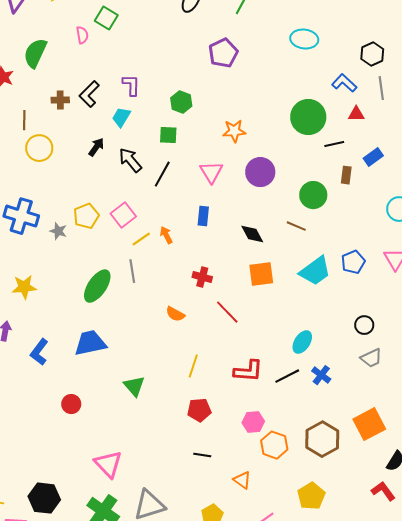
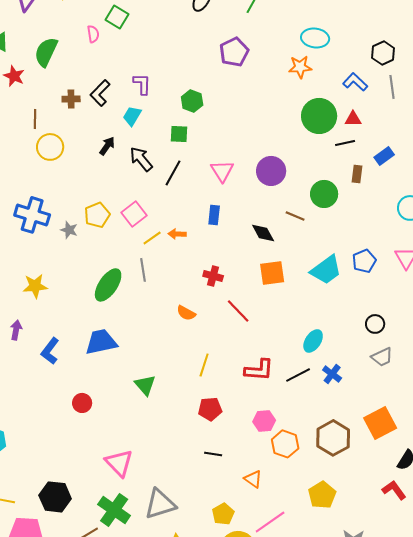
red triangle: (356, 114) -> (353, 119), moved
orange star: (234, 131) -> (300, 67), moved
brown line: (296, 226) -> (295, 216), moved
orange arrow: (166, 235) -> (177, 234), turned -60

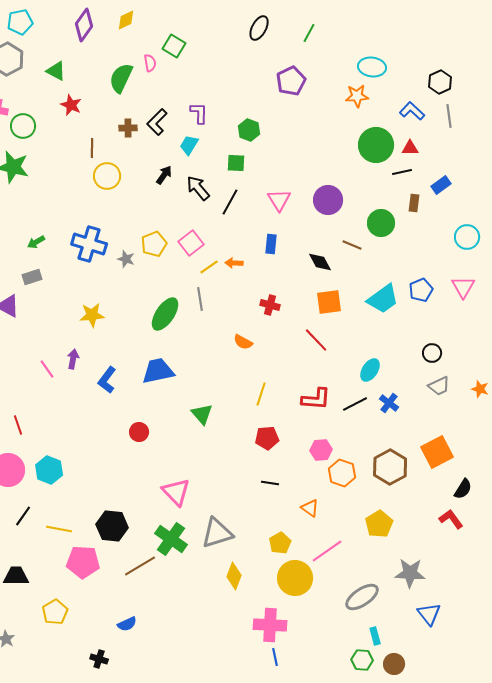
green semicircle: (46, 52) -> (121, 78), moved
red line: (238, 311) -> (316, 340), moved

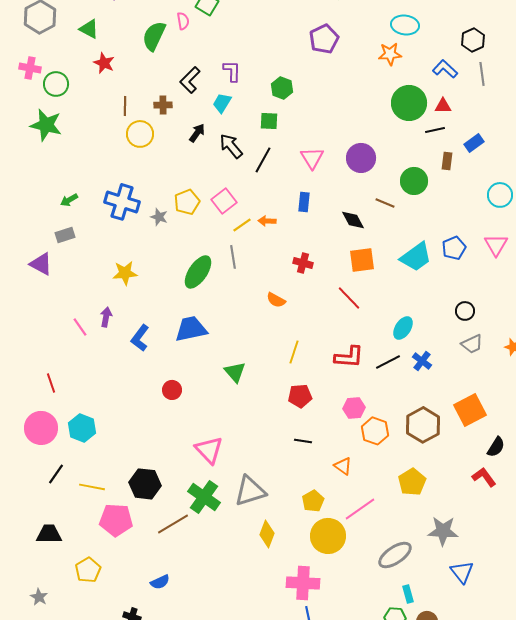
brown cross: (128, 128) -> (163, 105), moved

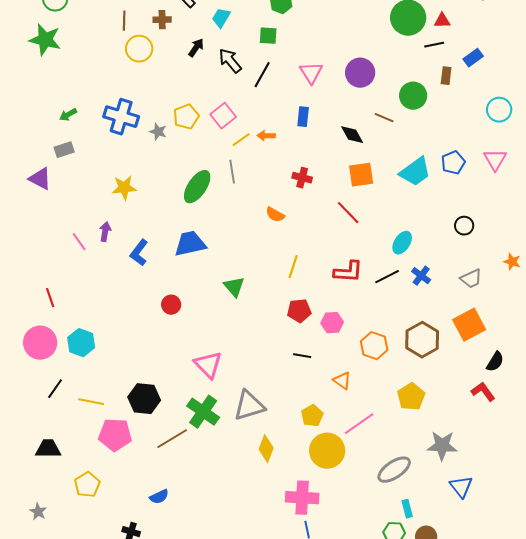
gray trapezoid: (472, 344) -> (471, 279), moved
pink hexagon: (354, 408) -> (332, 323), moved

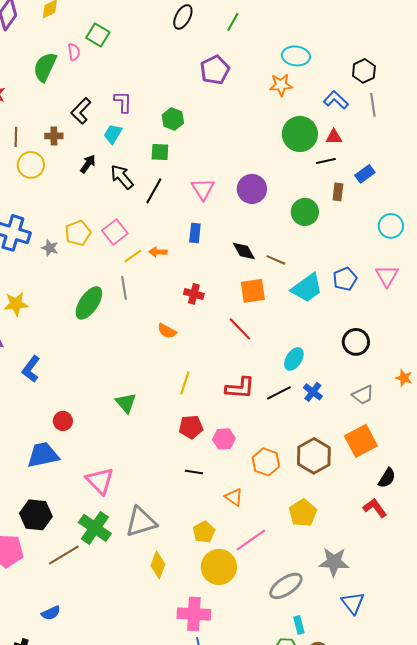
brown line: (384, 118) -> (276, 260), moved
black circle: (464, 226) -> (356, 342), size x1.4
blue trapezoid: (190, 244) -> (43, 455), moved

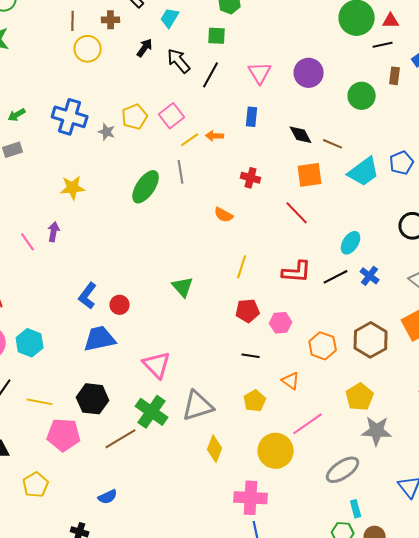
blue L-shape: (31, 369) -> (88, 296), moved
yellow pentagon: (204, 532) -> (255, 401), moved
gray star: (334, 562) -> (377, 431), moved

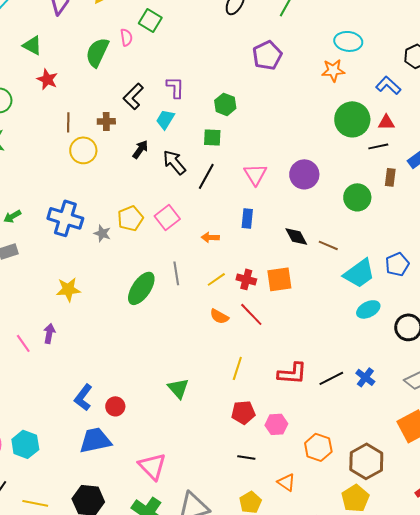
yellow line: (190, 140) -> (216, 279), moved
orange square: (310, 175) -> (279, 279), moved
red line: (297, 213) -> (251, 314), moved
cyan ellipse: (351, 243) -> (368, 309), moved, turned 30
brown hexagon: (371, 340) -> (366, 461), moved

